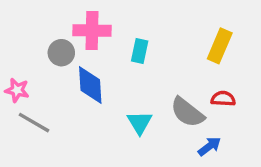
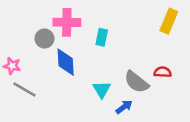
yellow rectangle: (220, 46) -> (169, 21), moved
blue arrow: (209, 146) -> (124, 107), moved

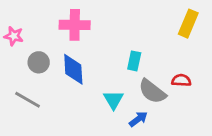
cyan rectangle: (102, 37) -> (134, 61), moved
gray circle: (44, 38) -> (39, 62), moved
pink star: (12, 66) -> (14, 36), moved

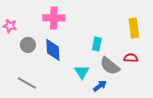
yellow rectangle: (188, 24) -> (134, 28), moved, turned -30
gray line: (28, 100) -> (27, 83), moved

